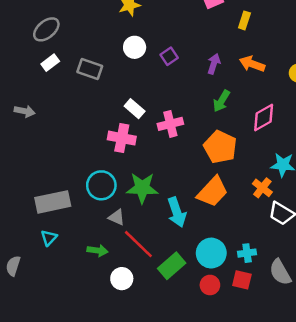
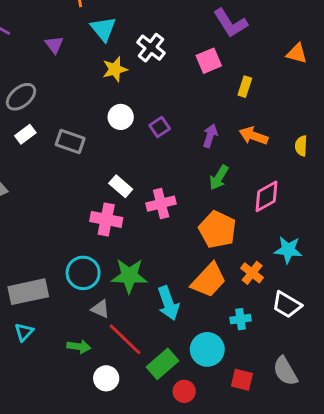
orange cross: (262, 188) -> (252, 273), moved
cyan cross: (247, 253) -> (240, 319), moved
red circle: (210, 285) -> (184, 391), moved

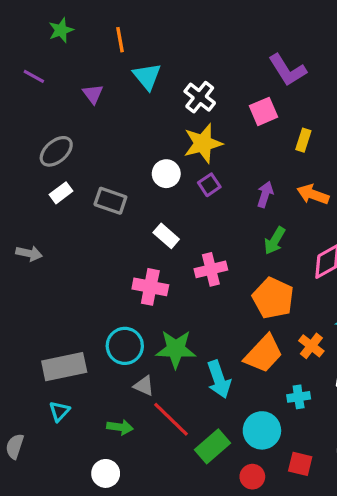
yellow star: (115, 69) -> (203, 143), moved, size x1.4
white rectangle: (121, 186) -> (166, 236), moved
white circle: (106, 378) -> (106, 473), moved
red circle: (184, 391) -> (252, 477), moved

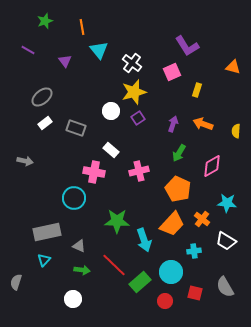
pink cross: (150, 287) -> (94, 172), moved
cyan circle: (125, 346) -> (74, 198), moved
gray triangle: (144, 386) -> (79, 246), moved

